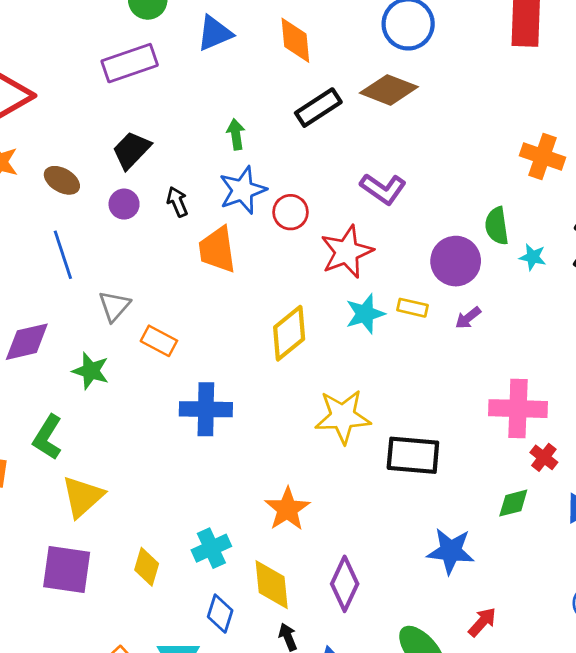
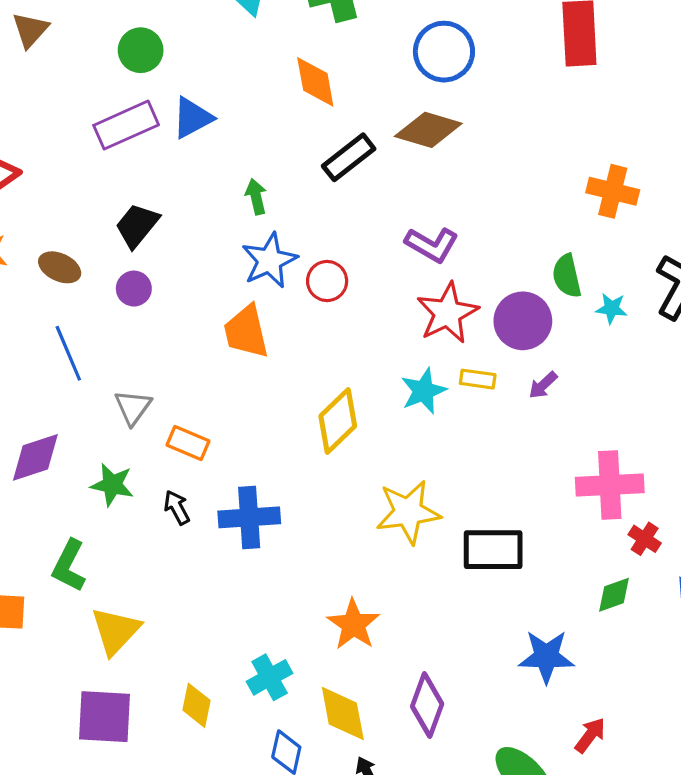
blue triangle: (215, 33) -> (192, 118), moved
black arrow: (177, 202) -> (177, 507), moved
red star: (347, 252) -> (447, 313), moved

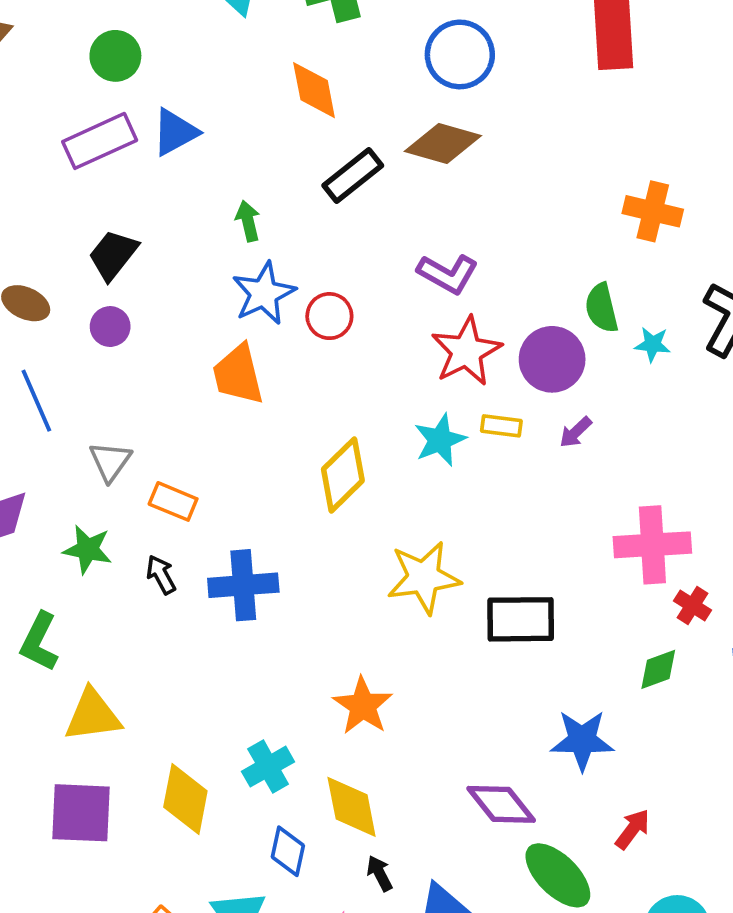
yellow triangle: (116, 631) -> (93, 715), turned 40
yellow diamond: (197, 705) -> (185, 799), size x1.4
purple diamond: (427, 705) -> (501, 804), moved, turned -58

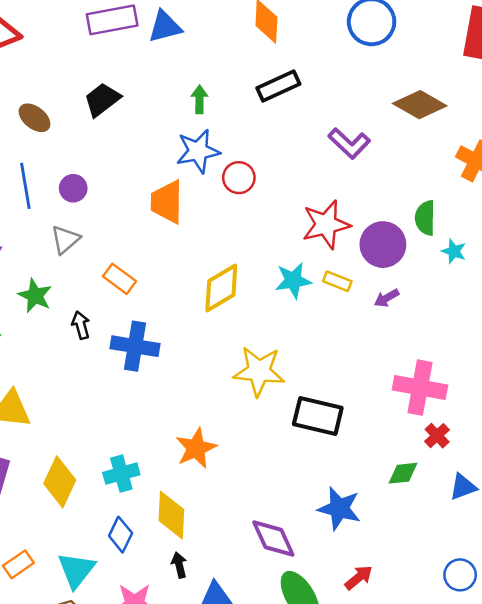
brown diamond: (443, 143) -> (420, 105), moved
purple L-shape: (448, 274) -> (349, 143), moved
purple circle: (110, 327) -> (73, 188), moved
orange rectangle: (173, 501) -> (119, 279), moved

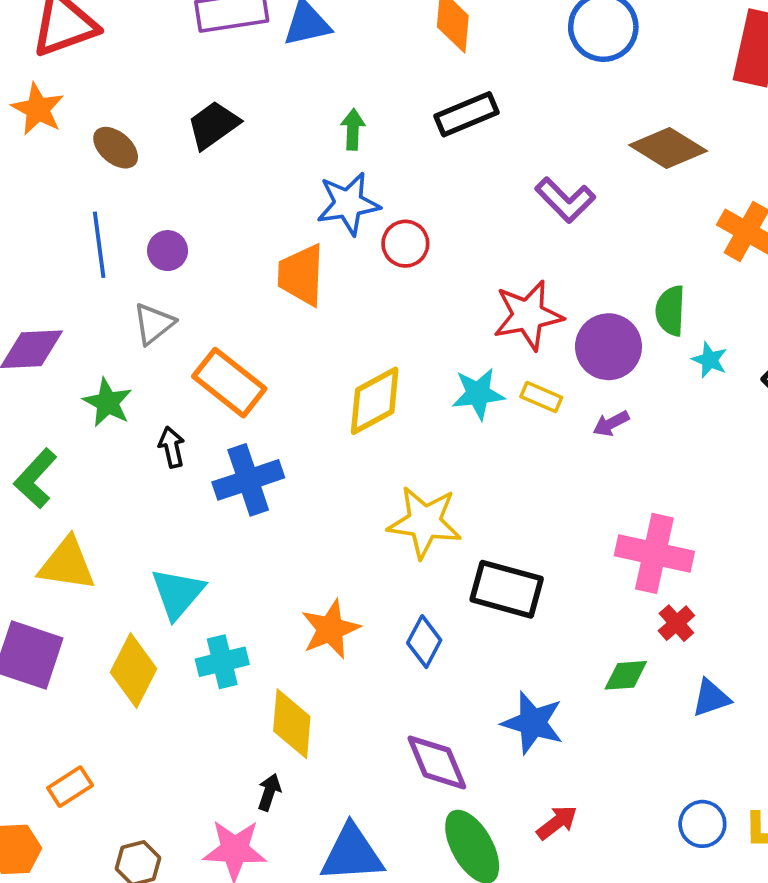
orange rectangle: (119, 279) -> (229, 383), size x1.5
blue cross: (135, 346) -> (248, 480), turned -30
blue diamond: (121, 535) -> (424, 642), moved
black arrow: (179, 565) -> (269, 792), moved, turned 30
cyan triangle: (76, 570) -> (178, 593), moved

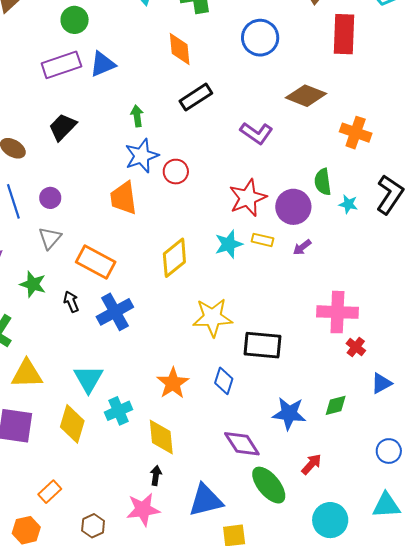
green diamond: (626, 675) -> (336, 405), moved

